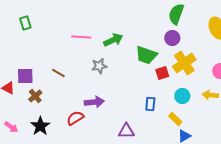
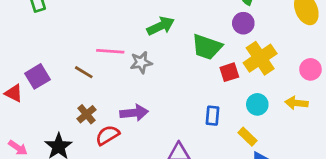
pink line: (81, 37) -> (110, 51), moved
purple square: (25, 76) -> (37, 76), turned -30
brown cross: (35, 96) -> (86, 114), moved

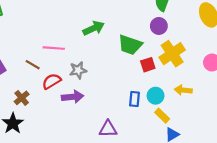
gray star: (141, 62) -> (78, 70), moved
yellow arrow: (296, 103) -> (183, 90), moved
cyan circle: (257, 104) -> (156, 96), moved
brown cross: (86, 114) -> (22, 98), moved
red semicircle: (107, 135) -> (52, 81), moved

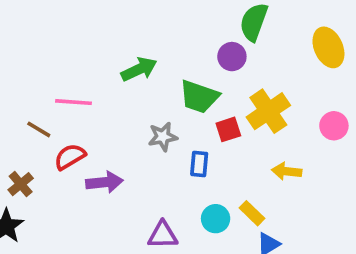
purple circle: (159, 26) -> (232, 57), moved
gray star: (78, 70) -> (163, 137), moved
cyan circle: (156, 96) -> (216, 219), moved
blue rectangle: (135, 99) -> (199, 164), moved

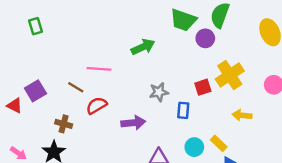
green trapezoid: (199, 97) -> (183, 20), moved
purple arrow: (104, 182) -> (133, 123), moved
brown cross: (21, 184) -> (64, 124), turned -35

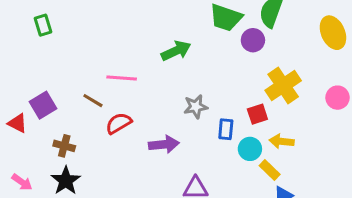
red square: (203, 87) -> (257, 114), moved
yellow arrow: (242, 115) -> (282, 141), moved
brown cross: (64, 124) -> (64, 146), moved
cyan circle: (194, 147) -> (250, 149), moved

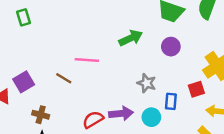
purple circle: (253, 40) -> (171, 47), moved
gray star: (196, 107) -> (147, 83), turned 30
red semicircle: (119, 123) -> (93, 120), moved
cyan circle: (250, 149) -> (151, 117), moved

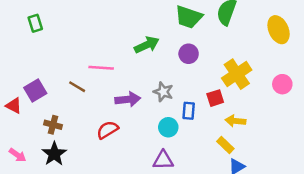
purple arrow: (121, 114) -> (128, 99), moved

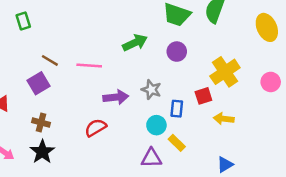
brown line: (77, 87) -> (50, 60), moved
purple square: (35, 90) -> (38, 83), moved
yellow rectangle: (225, 145) -> (177, 143), moved

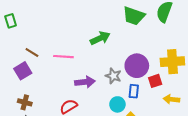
purple circle: (177, 52) -> (137, 66), moved, size x1.5
yellow cross: (225, 72) -> (172, 62), turned 30

